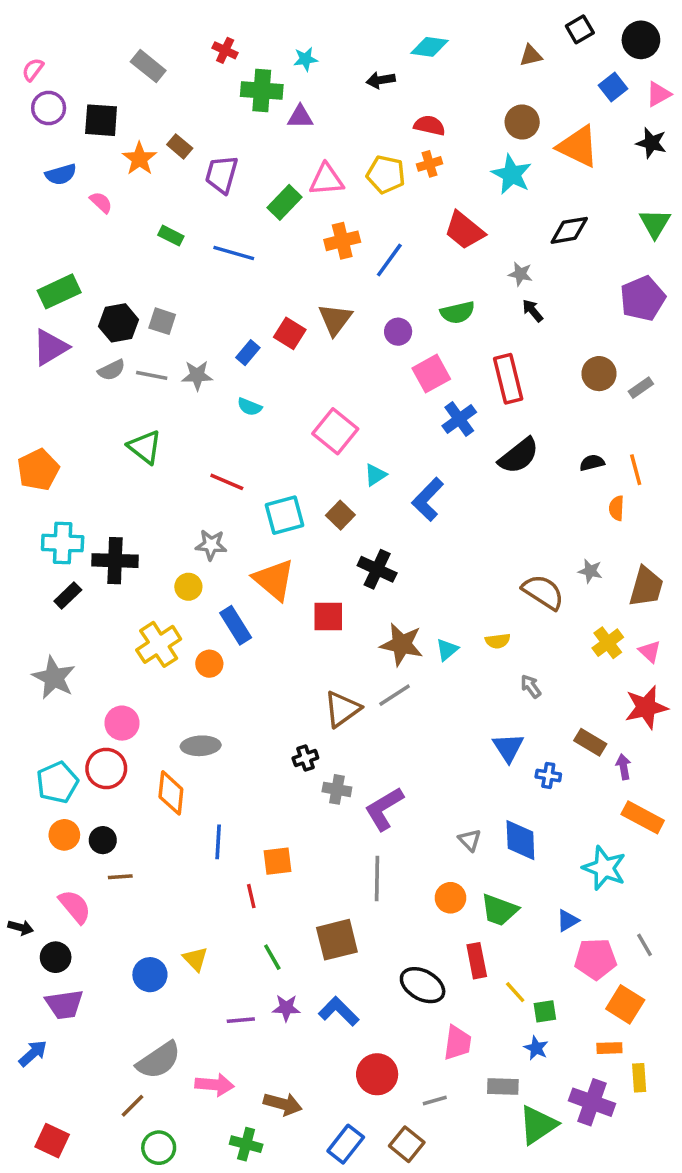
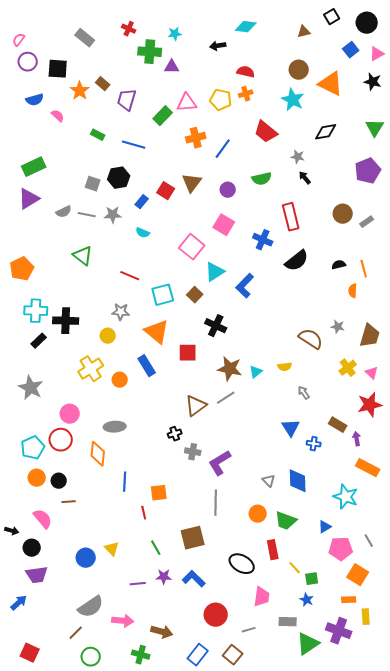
black hexagon: (118, 323) -> (119, 178), moved
pink square: (431, 374) -> (224, 225), moved, turned -30
blue cross: (459, 419) -> (263, 240), turned -30
cyan triangle: (375, 475) -> (215, 272), size x1.5
blue rectangle: (236, 625) -> (147, 366), moved

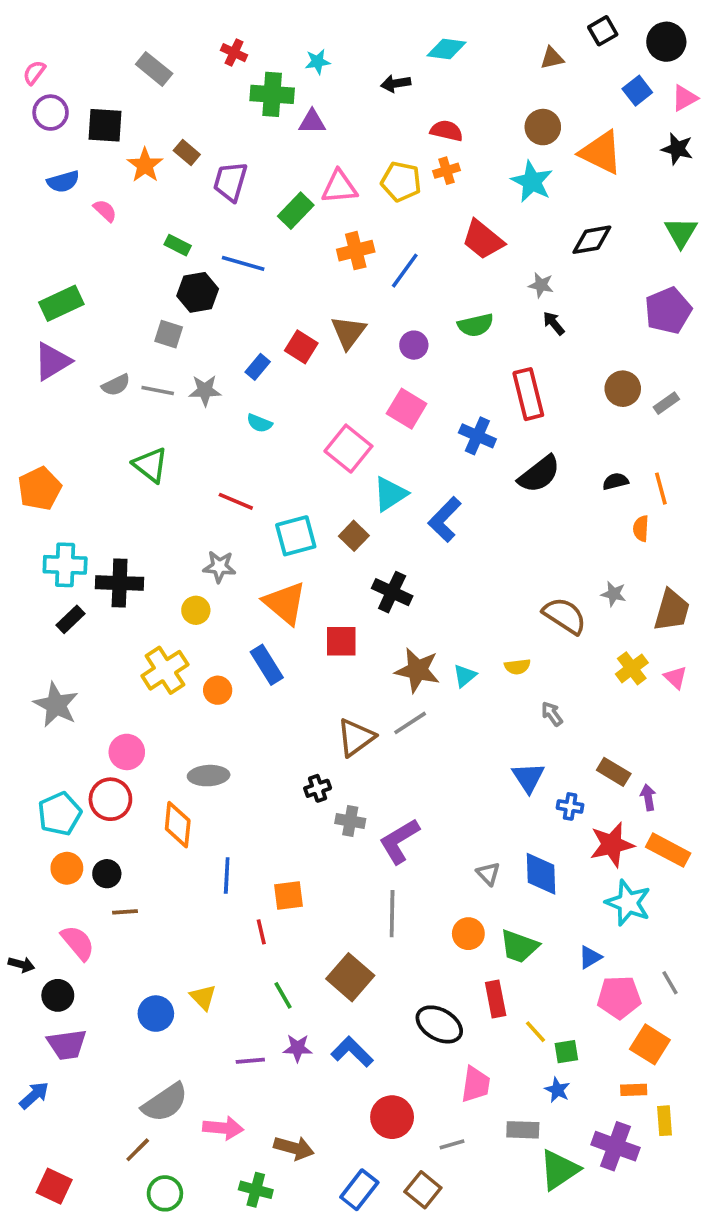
black hexagon: (119, 178) -> (198, 292), moved
red star: (370, 405) -> (612, 845), moved
brown square: (193, 538) -> (350, 977), turned -35

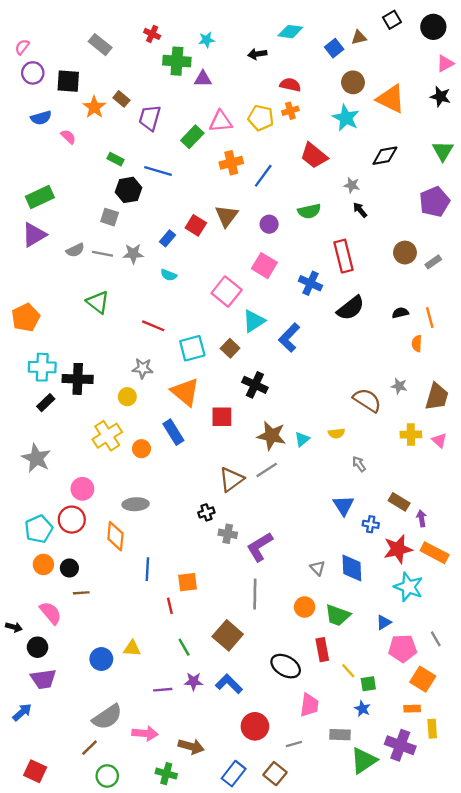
blue square: (637, 91) -> (334, 48), moved
yellow cross: (632, 668) -> (411, 434), turned 36
yellow triangle: (203, 997) -> (132, 648), turned -42

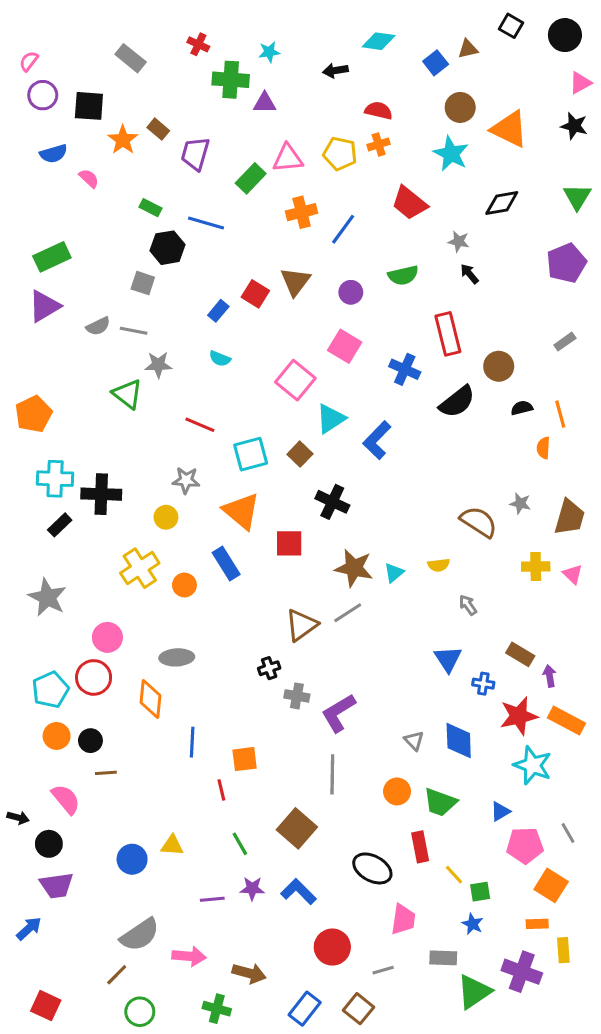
black square: (392, 20) -> (511, 26), turned -30
brown circle: (405, 253) -> (499, 366), moved
gray star: (133, 254) -> (158, 365), moved

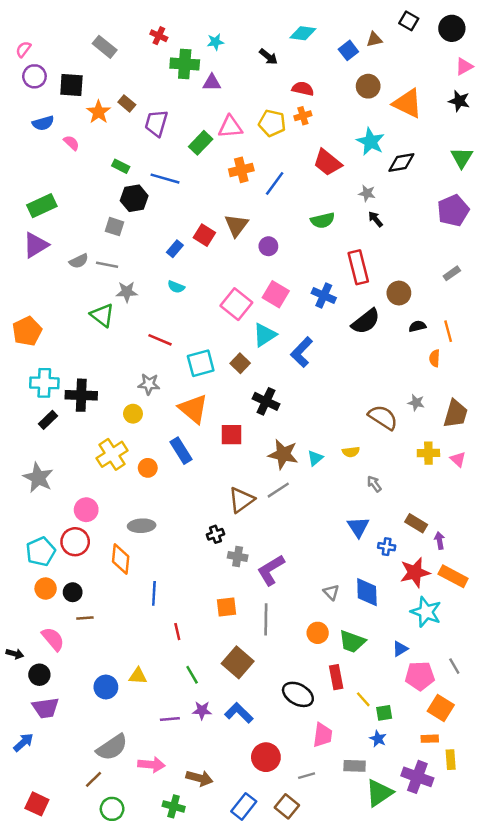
black arrow: (335, 70) -> (268, 57), turned -132
cyan star: (451, 154) -> (371, 142), moved
purple circle: (351, 292) -> (268, 246), moved
pink square: (345, 346) -> (276, 294), moved
orange square: (245, 759) -> (227, 607), moved

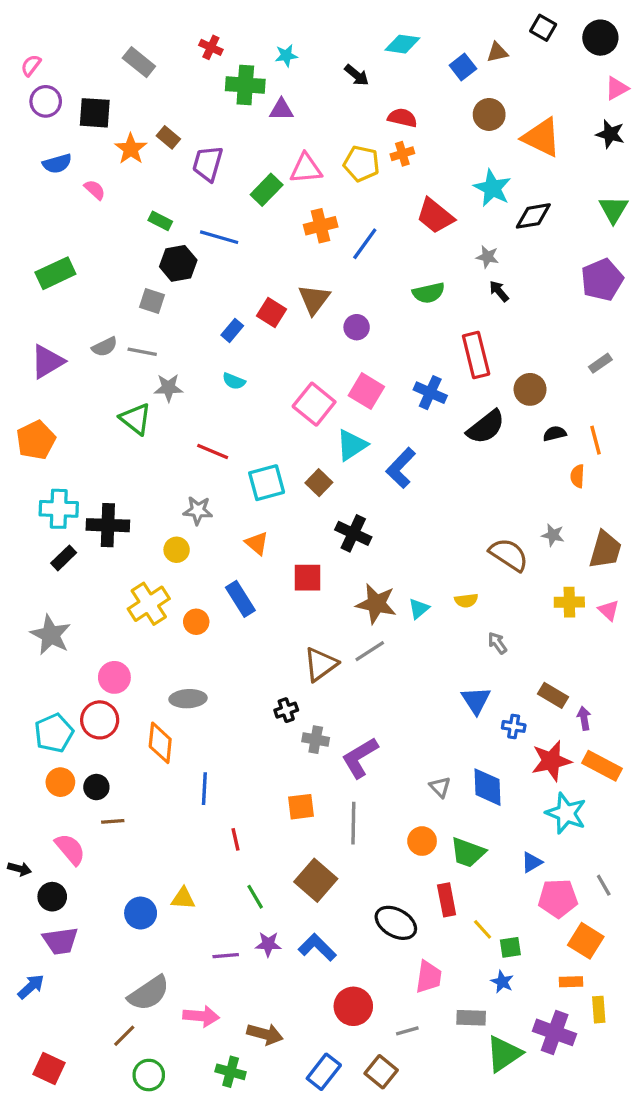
purple triangle: (36, 245) -> (47, 362), moved
orange triangle: (193, 409) -> (257, 543), size x0.6

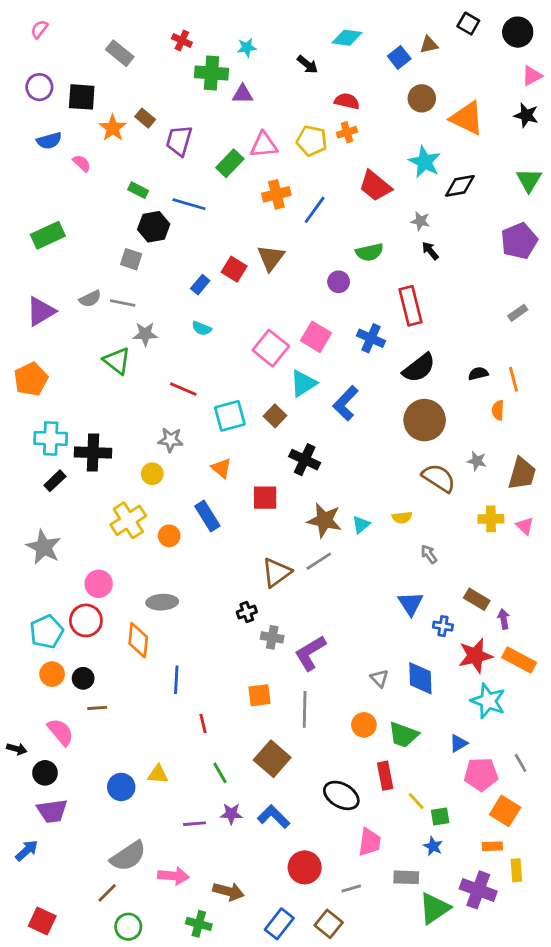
pink semicircle: (31, 65) -> (39, 29), moved
purple circle: (357, 327) -> (339, 282), moved
brown circle: (530, 389) -> (425, 420), moved, size x1.5

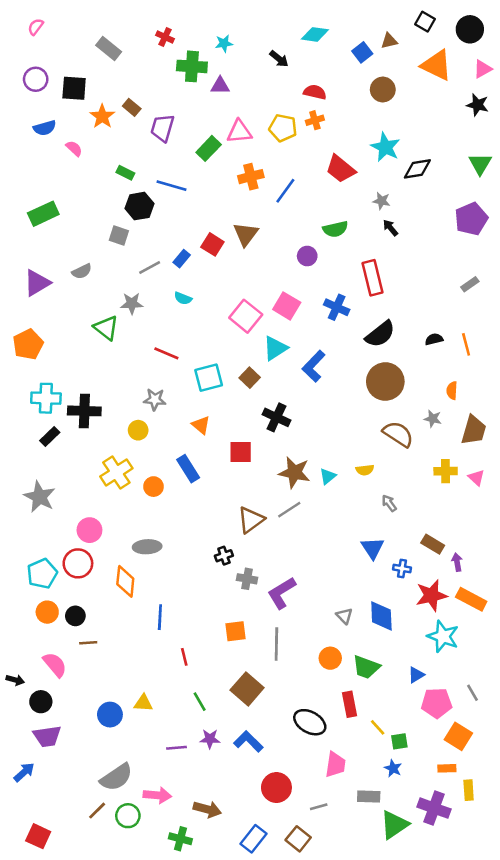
orange triangle: (467, 118) -> (437, 65), moved
gray line: (123, 303) -> (150, 268), moved, turned -40
orange semicircle: (498, 410) -> (452, 390), moved
green circle: (128, 927) -> (128, 816), moved

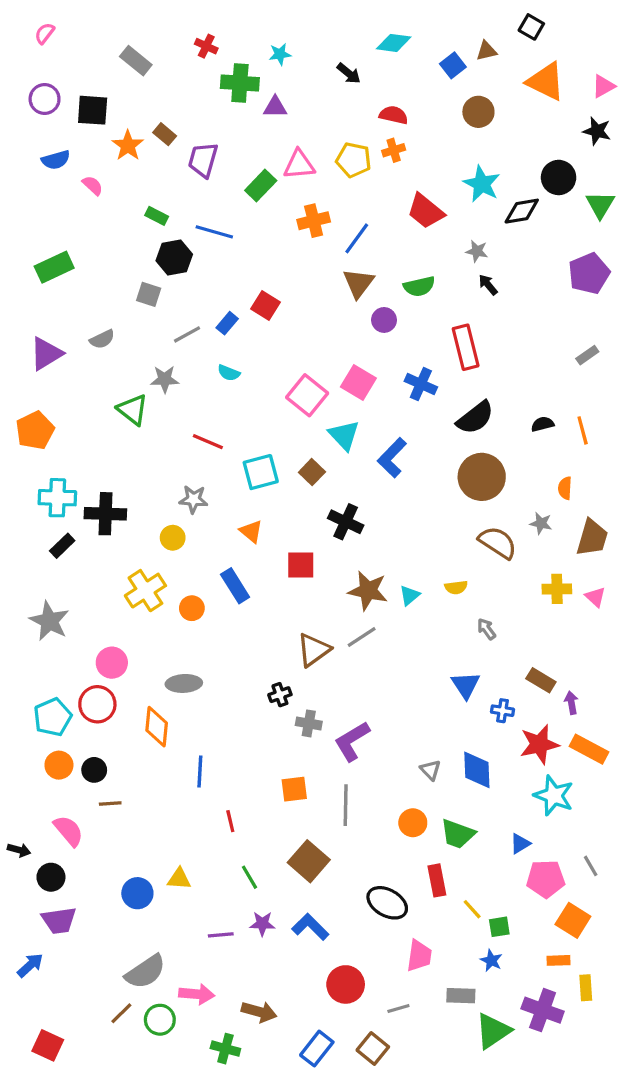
black circle: (470, 29) -> (559, 177), moved
brown triangle: (246, 234) -> (358, 283), moved
cyan triangle: (275, 348) -> (344, 435), turned -40

